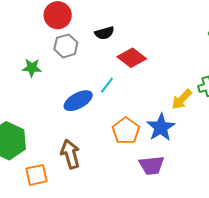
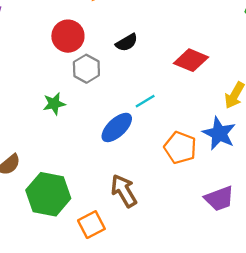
red diamond: (132, 58) -> (191, 60), moved
cyan line: (107, 85) -> (145, 101), turned 36
purple trapezoid: (152, 165) -> (219, 199), moved

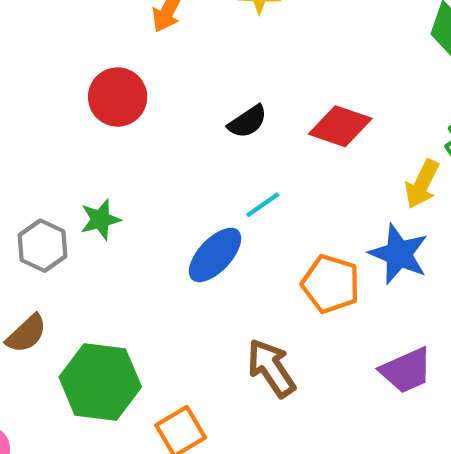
black semicircle: (127, 42) -> (248, 122), moved
gray hexagon: (86, 69) -> (43, 246), moved
brown arrow: (124, 191) -> (271, 368), moved

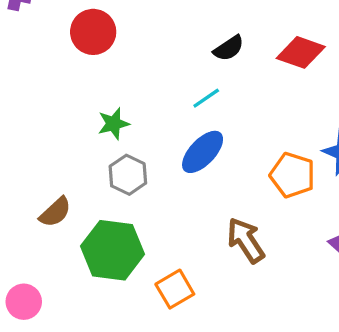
red circle: (118, 97) -> (93, 32), moved
cyan line: (263, 205) -> (206, 98), moved
gray hexagon: (43, 246) -> (128, 175), moved

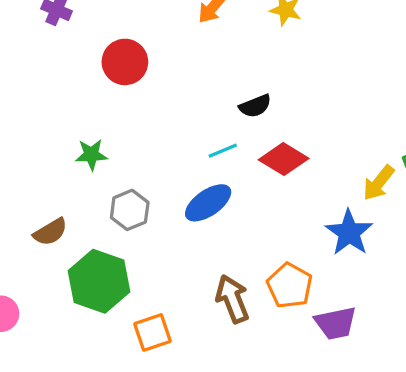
red diamond: (301, 52) -> (284, 159), moved
green star: (114, 124) -> (91, 155), moved
orange pentagon: (292, 175) -> (290, 286), moved

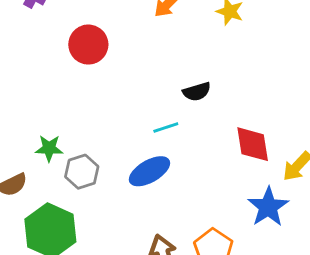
green star: (91, 155) -> (49, 148), moved
red diamond: (284, 159) -> (253, 144), moved, turned 45

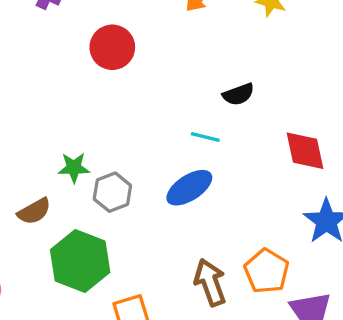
cyan line: (166, 128) -> (205, 137), turned 35

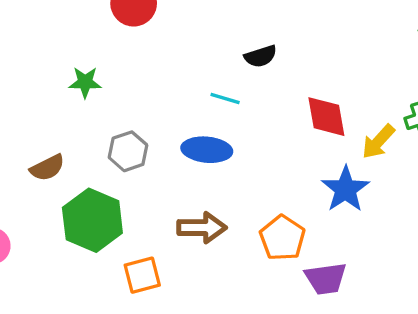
green star: (74, 168) -> (85, 82), moved
blue ellipse: (189, 188) -> (207, 150), turned 36
brown arrow: (210, 282) -> (202, 228), moved, turned 108

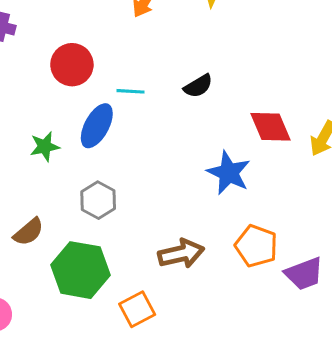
cyan line: (225, 99) -> (130, 91), moved
blue ellipse: (207, 150) -> (97, 126), moved, turned -54
blue star: (345, 189) -> (229, 173), moved

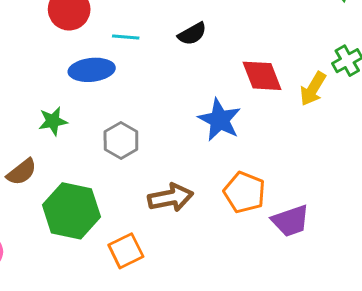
blue ellipse: (97, 126) -> (92, 70), turned 54
green star: (45, 147) -> (53, 121), moved
gray hexagon: (98, 200) -> (121, 141), moved

